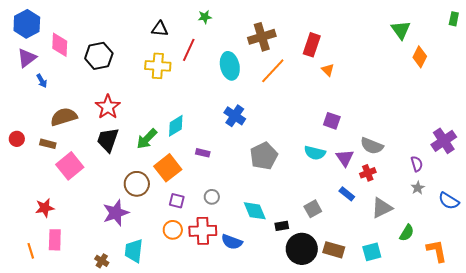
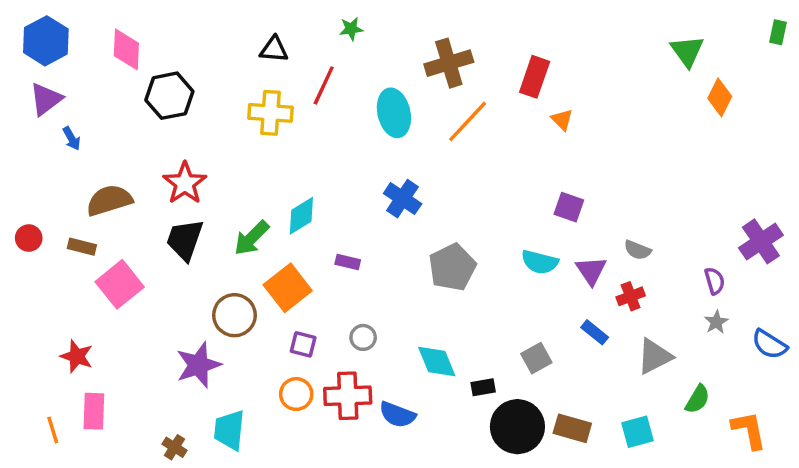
pink diamond: (60, 45) -> (126, 49), moved
gray semicircle: (372, 146) -> (637, 250), size x0.7
red star: (45, 208) -> (77, 356), turned 30

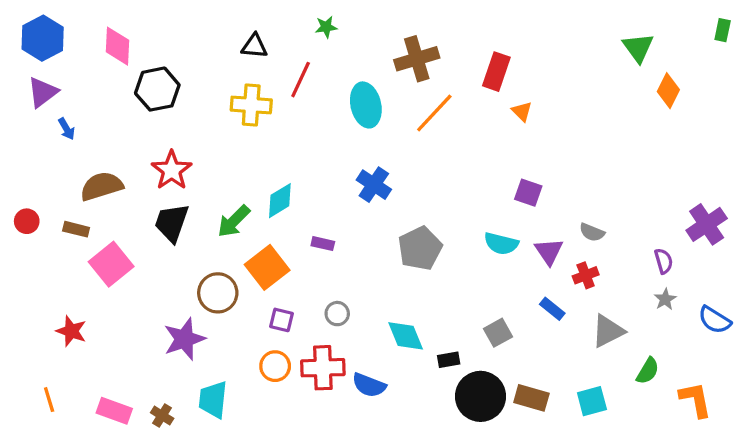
pink rectangle: (94, 411) -> (114, 411), moved, turned -72

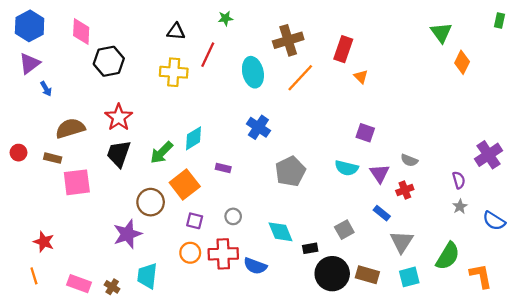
pink square: (111, 264) -> (77, 182), turned 32
red star: (71, 331) -> (44, 242), moved
gray triangle: (608, 331) -> (402, 242), moved, turned -30
green semicircle: (648, 371) -> (448, 256), size x1.5

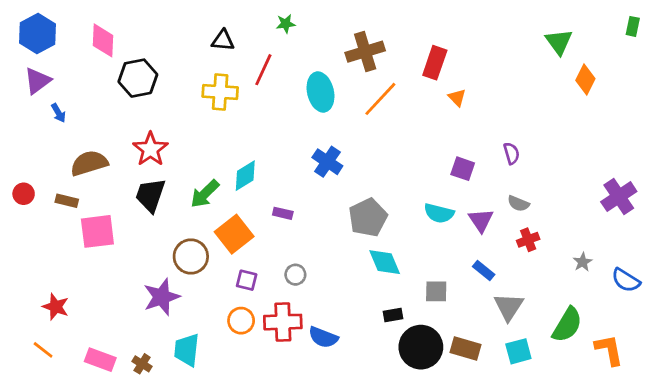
purple semicircle: (459, 180) -> (511, 153), moved
red cross: (405, 190) -> (528, 240), moved
gray square: (344, 230) -> (436, 291), turned 30
cyan diamond: (280, 232) -> (385, 262), moved
orange line: (34, 276) -> (43, 350), turned -35

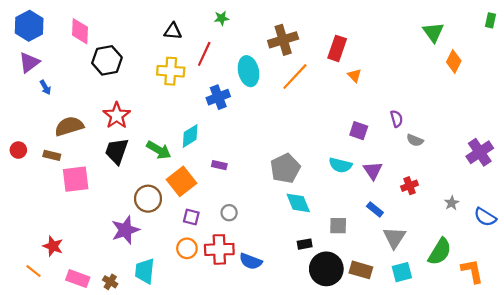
blue cross: (327, 162) -> (218, 97), moved, turned 35
green arrow: (205, 194) -> (159, 150), turned -105
gray semicircle: (518, 204) -> (415, 140), moved
red star: (56, 307) -> (53, 246), moved

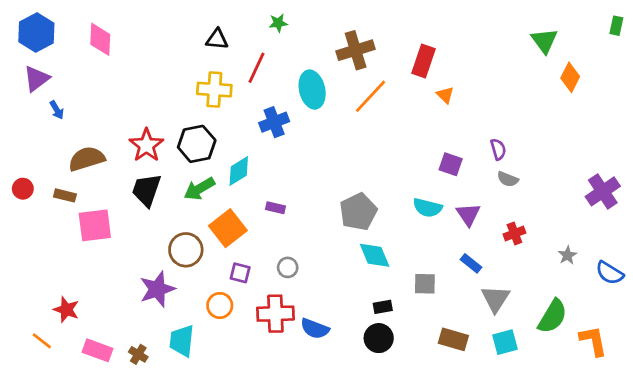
black hexagon: (107, 60) -> (197, 144), moved
gray semicircle: (415, 140) -> (508, 179), moved
green arrow: (159, 150) -> (199, 189), turned 120
orange circle: (187, 248) -> (220, 305), moved
black circle: (326, 269) -> (379, 338), moved, size x0.7

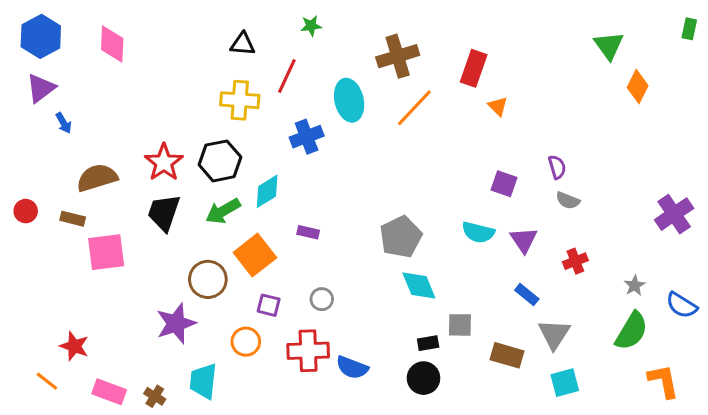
gray square: (425, 284) -> (460, 325), moved
green semicircle: (553, 316) -> (632, 331), moved
brown rectangle: (453, 339) -> (507, 355), moved

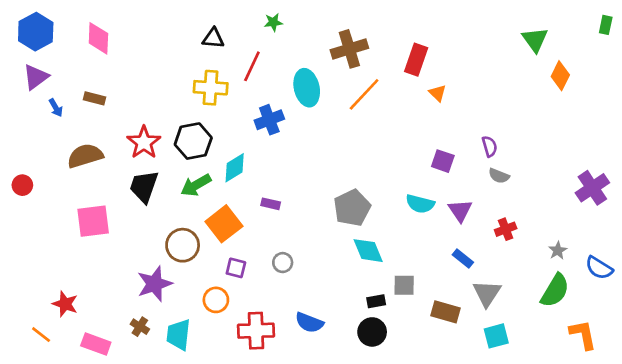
brown rectangle: (73, 219) -> (94, 98), moved
red cross: (308, 351) -> (256, 331), moved
brown cross: (155, 396) -> (140, 327), moved

